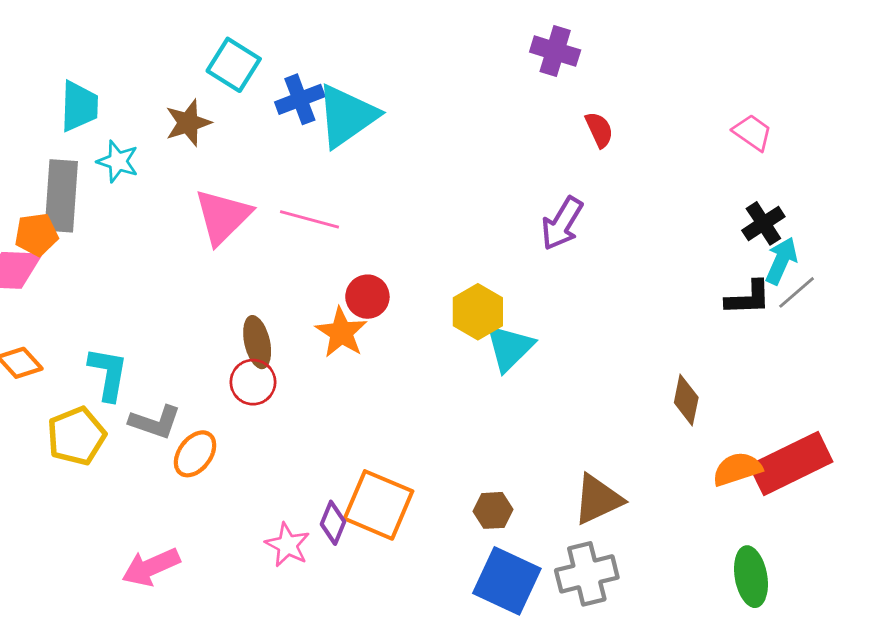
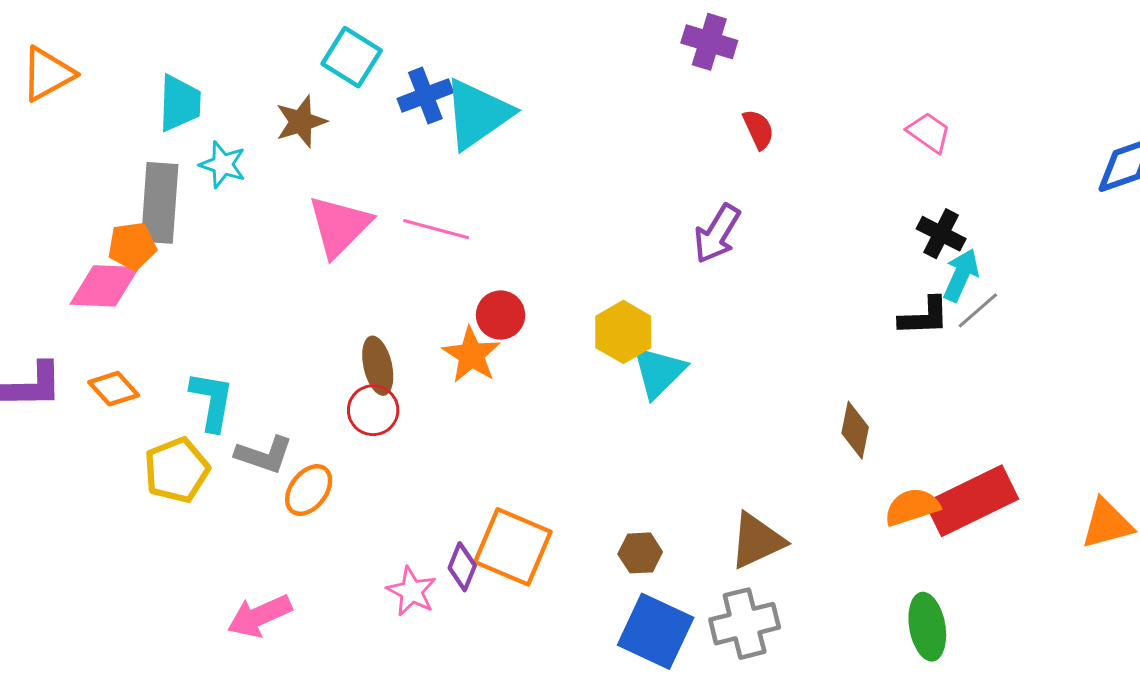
black cross: (763, 223) -> (941, 234), turned -30

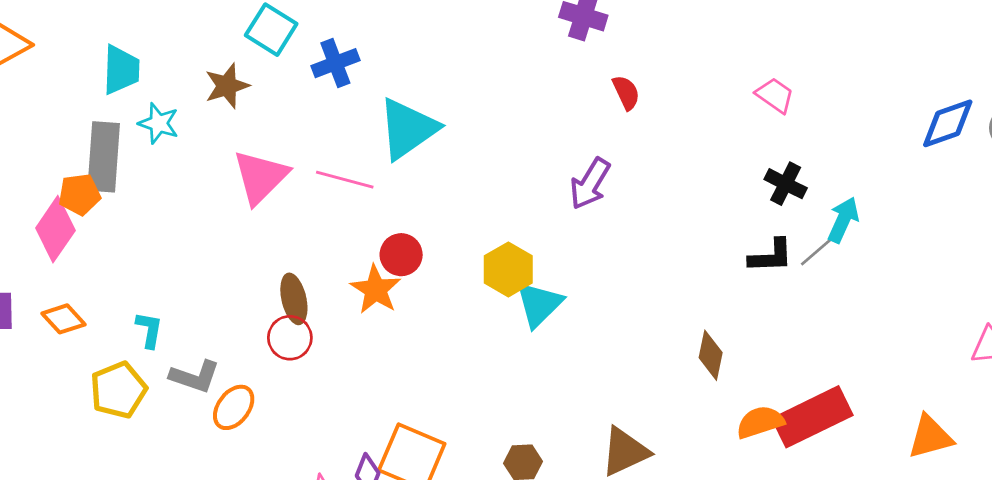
cyan triangle: (477, 114) -> (408, 129), moved
cyan arrow: (961, 275) -> (843, 220), moved
pink diamond: (104, 286) -> (55, 229), turned -58
cyan L-shape: (212, 401) -> (149, 330), size x0.7

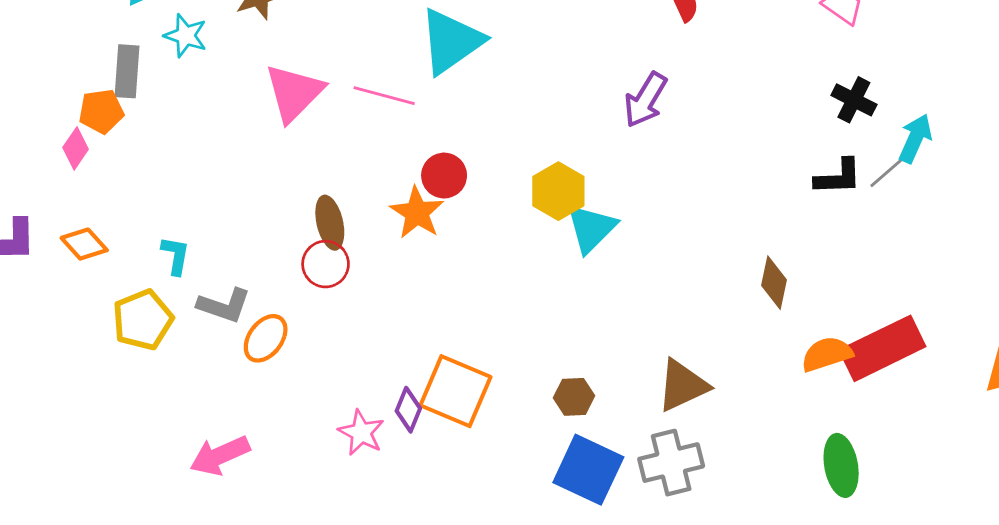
gray rectangle: (104, 157) -> (127, 71), size x0.7
pink diamond: (55, 229) -> (76, 148), size x0.6

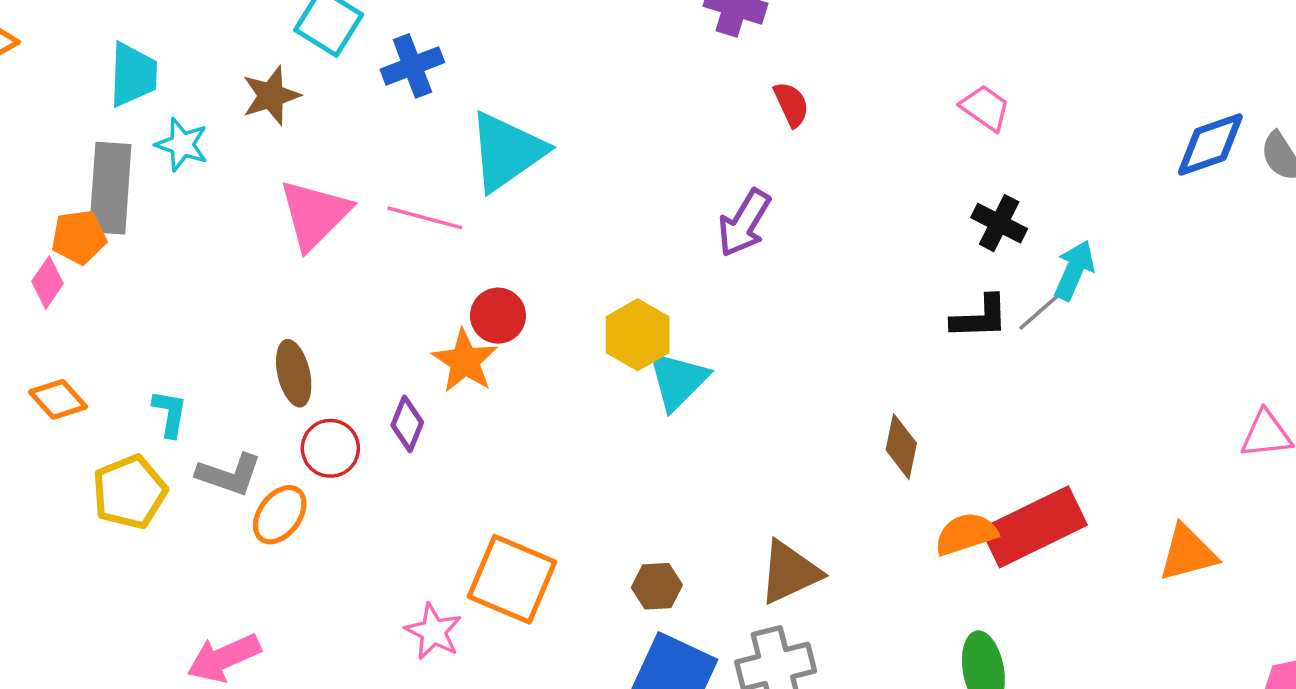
gray rectangle: (127, 71) -> (110, 188), size x1.4
brown ellipse: (330, 223) -> (294, 373), moved
red circle: (326, 264) -> (330, 448), moved
purple diamond: (408, 410) -> (407, 424), moved
pink star: (361, 433) -> (433, 632), moved

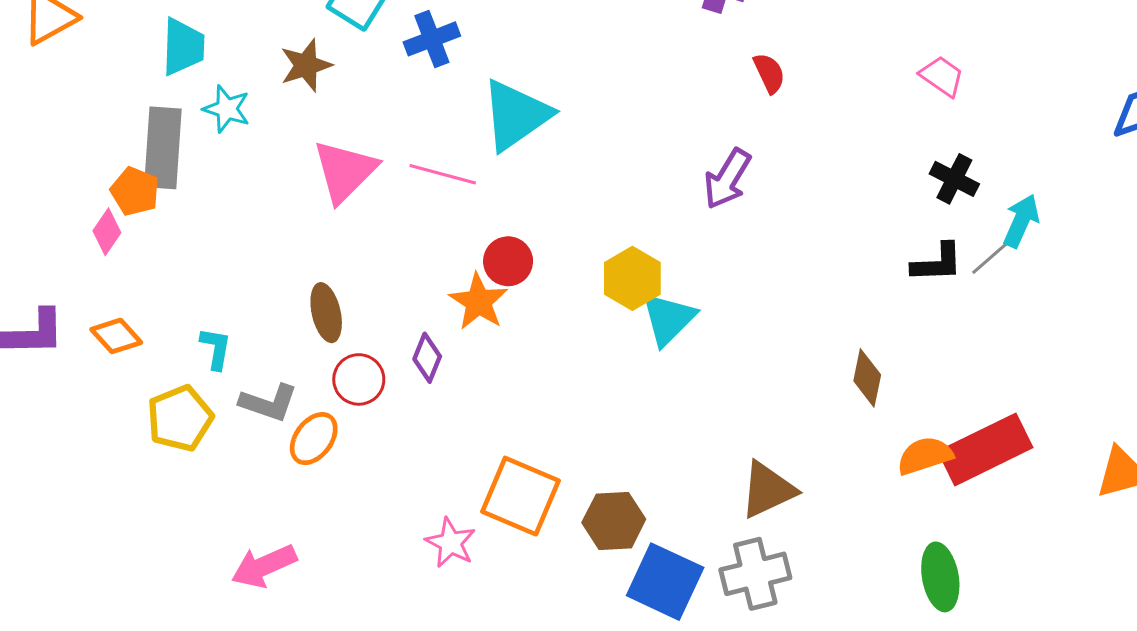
orange pentagon: (79, 237) -> (135, 191), turned 30
brown hexagon: (657, 586) -> (614, 521), moved, size x1.4

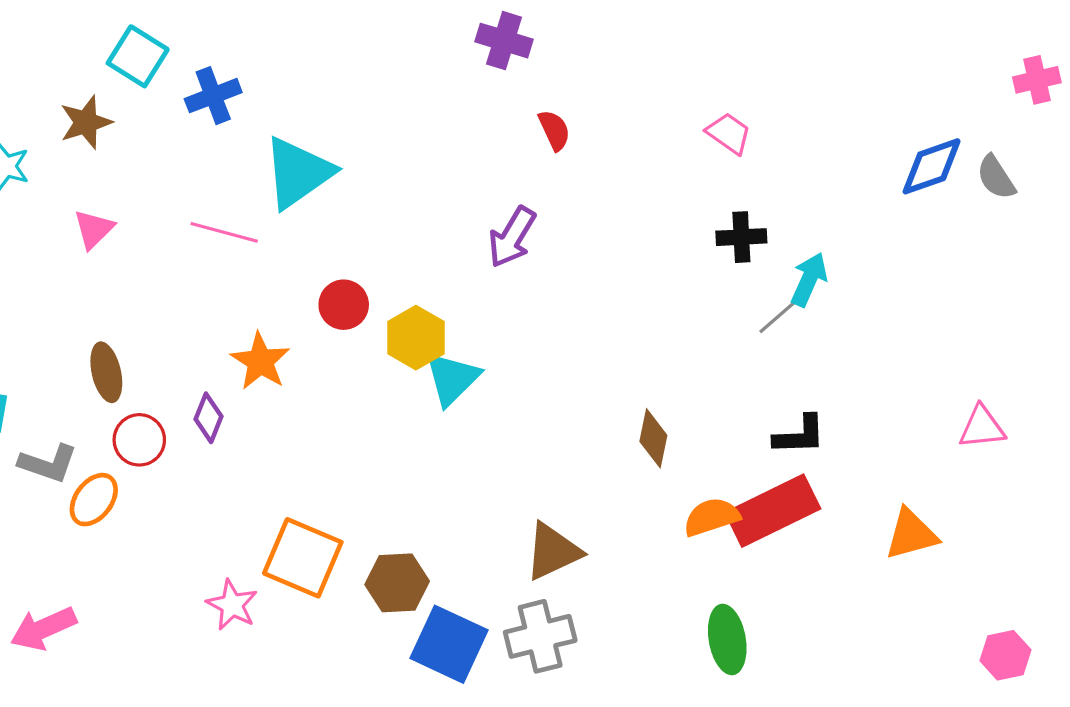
pink triangle: (345, 171) -> (94, 229), moved, size x0.6
black cross: (954, 179) -> (741, 237), turned -30
red circle: (508, 261) -> (344, 305), moved
black L-shape: (937, 263) -> (800, 435), moved

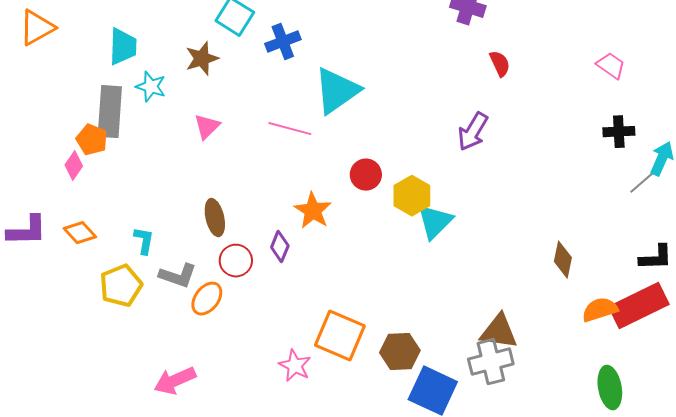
brown triangle: (553, 551) -> (499, 332), turned 33
gray cross: (540, 636) -> (491, 362), moved

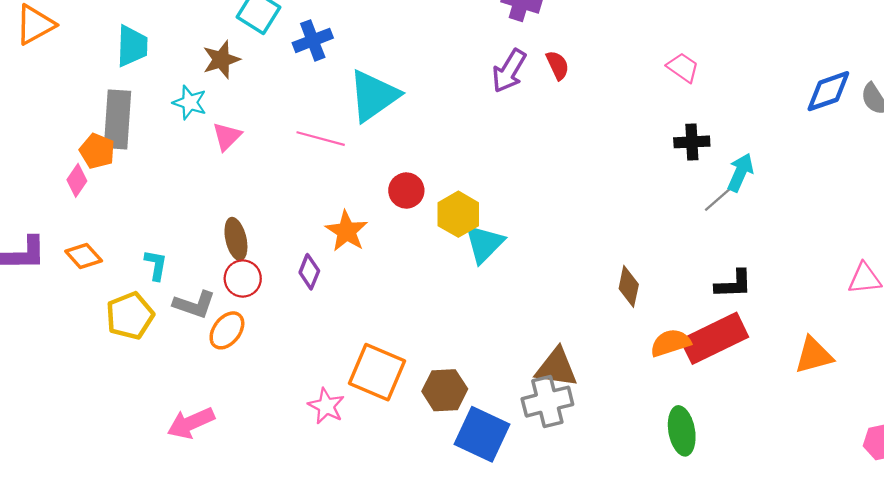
cyan star: (151, 87) -> (190, 102), moved
purple arrow: (473, 132) -> (509, 71), moved
red circle: (236, 261) -> (243, 279), moved

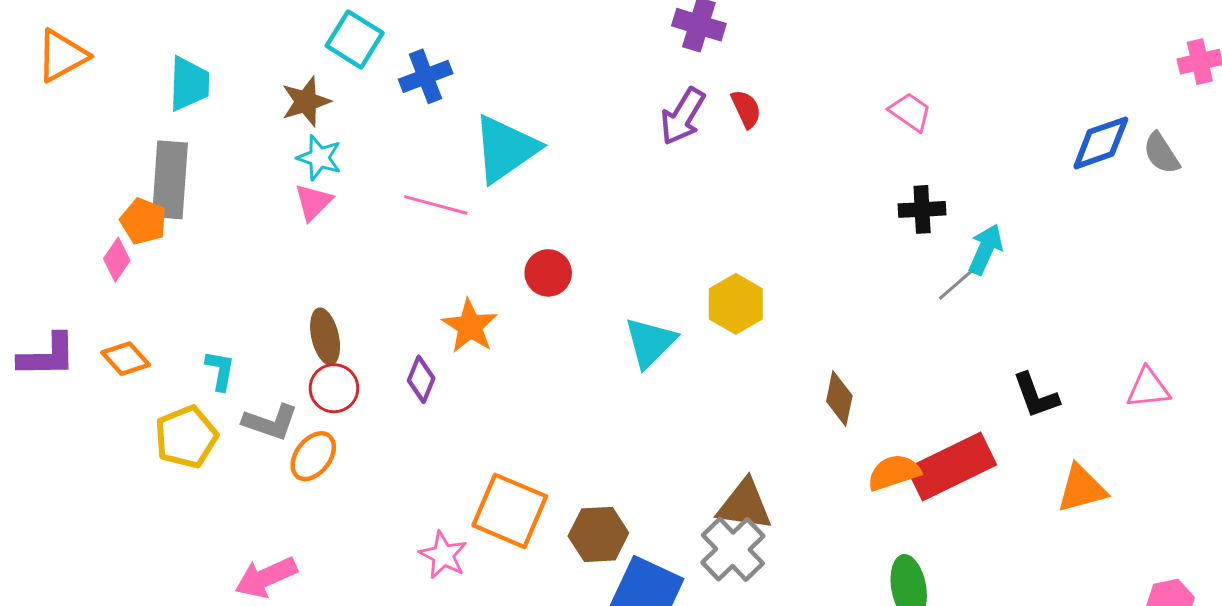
cyan star: (190, 102) -> (319, 158), moved
yellow hexagon: (458, 214) -> (736, 304), moved
black L-shape: (734, 284) -> (1036, 396), moved, turned 72
gray cross: (547, 402) -> (733, 549), turned -30

